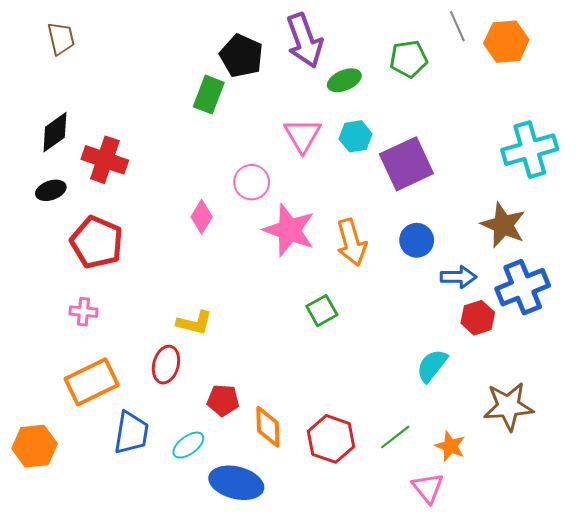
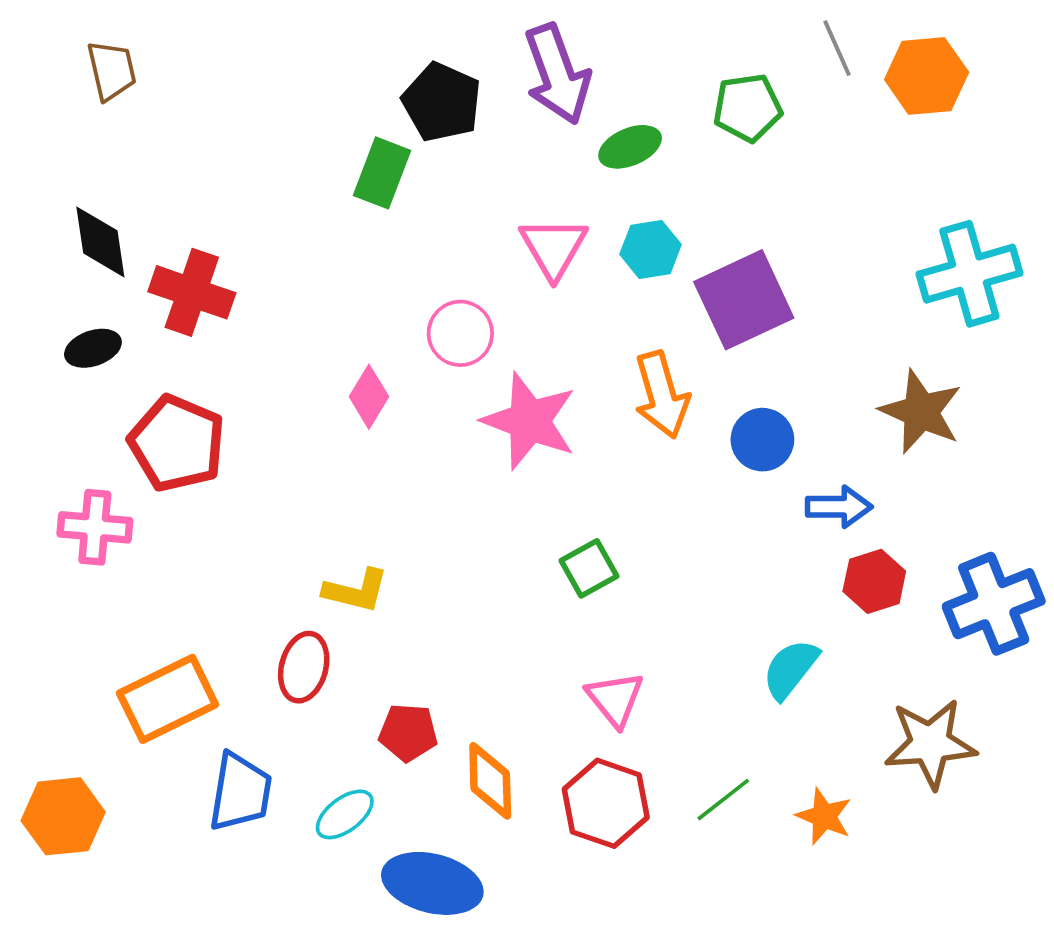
black diamond: (55, 132) -> (100, 242), turned -63
orange arrow: (351, 242) -> (662, 395), moved
blue cross: (523, 287) -> (994, 604), moved
pink cross: (83, 312) -> (95, 527), moved, size x1.4
pink triangle: (428, 488) -> (615, 699), moved

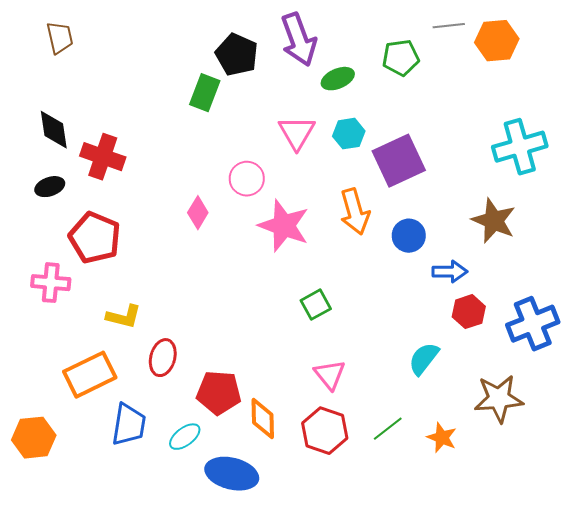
gray line: (837, 48) -> (449, 26), turned -72
yellow L-shape: (356, 591) -> (124, 317), moved
red pentagon: (408, 732) -> (219, 393), size x1.4

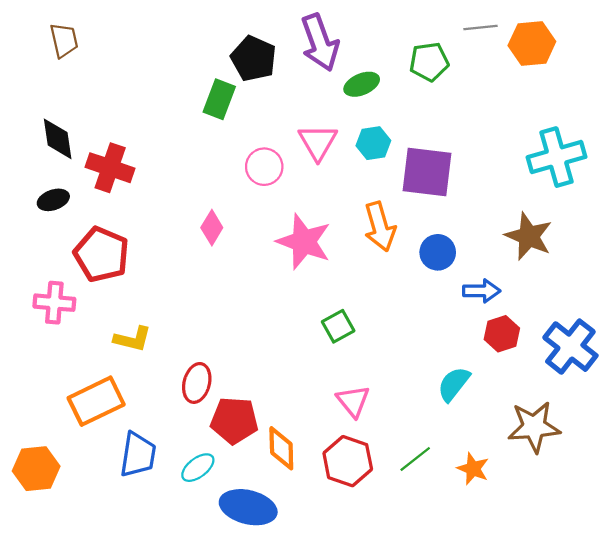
purple square: (399, 161) -> (427, 172), turned 32
pink circle: (247, 179) -> (264, 167), moved
blue cross: (533, 324) -> (570, 347), turned -30
red ellipse: (163, 358) -> (197, 383), moved

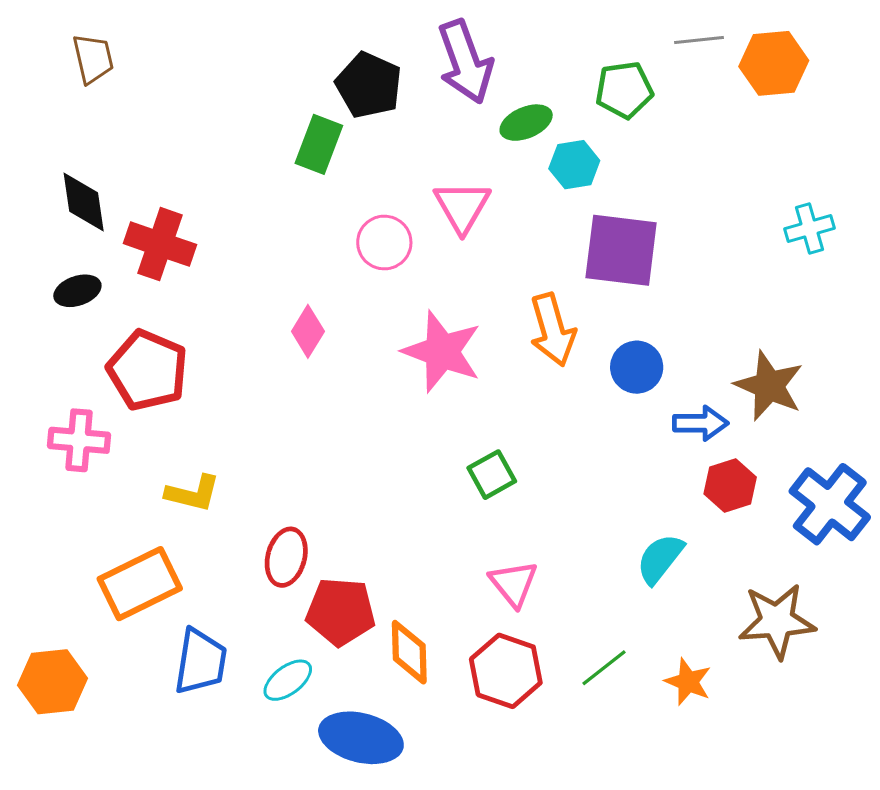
cyan hexagon: (373, 143) -> (574, 165), moved
cyan cross: (557, 157) -> (810, 228), size x0.6
brown star: (529, 236) -> (769, 386), moved

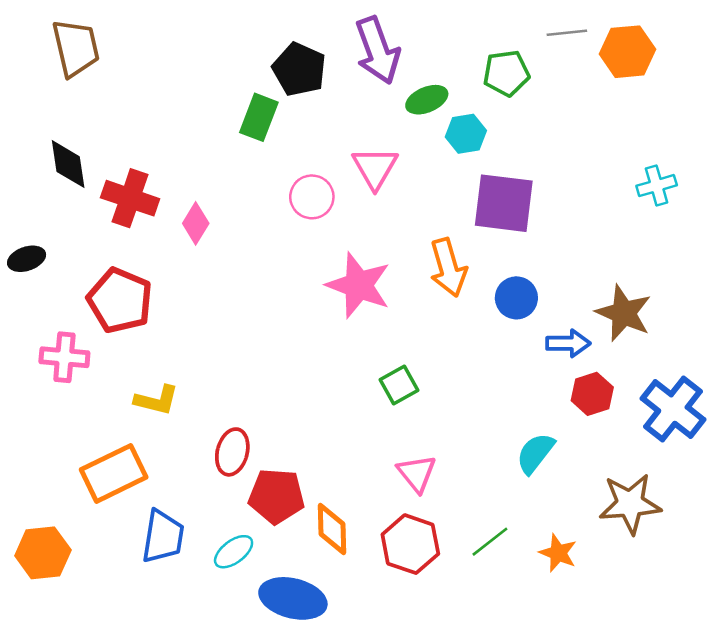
brown trapezoid: (93, 59) -> (76, 48), size x1.4
black ellipse: (77, 291) -> (27, 259), moved
pink diamond: (308, 331) -> (196, 223), moved

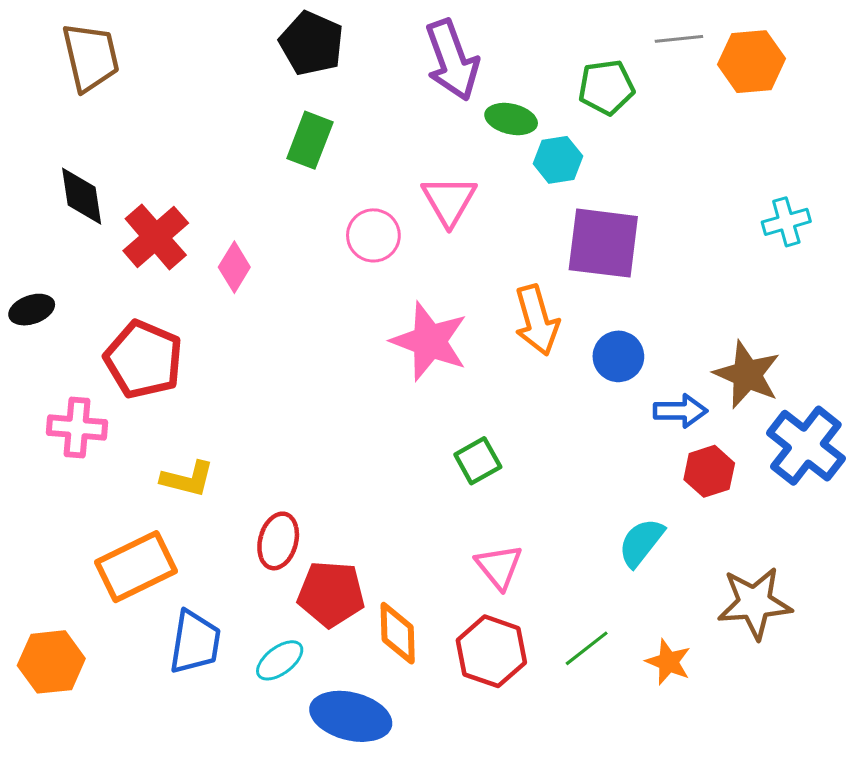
black pentagon: (299, 69) -> (311, 43), moved
green ellipse: (427, 100) -> (511, 119), turned 36
red cross: (130, 198) -> (156, 237), turned 30
blue cross: (673, 409) -> (806, 446), moved

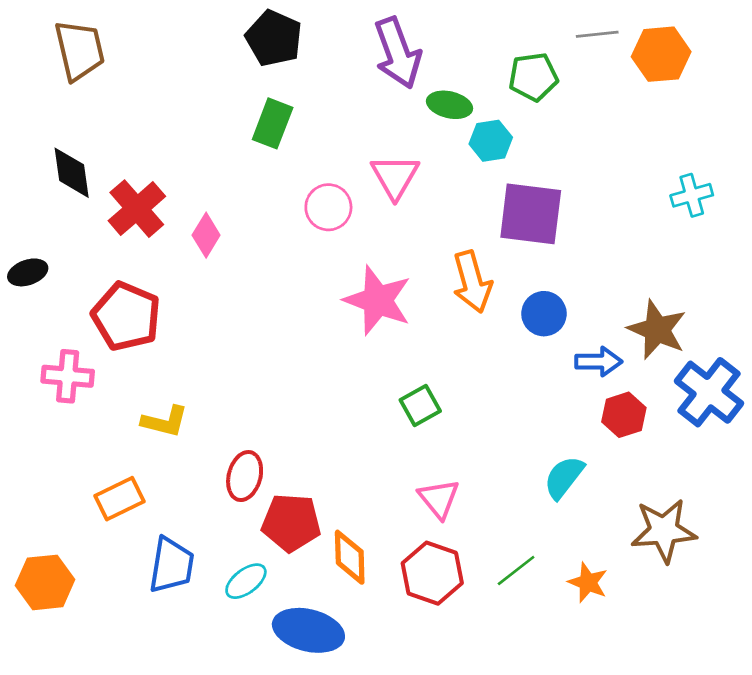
orange rectangle: (136, 567) -> (120, 499), size x0.7

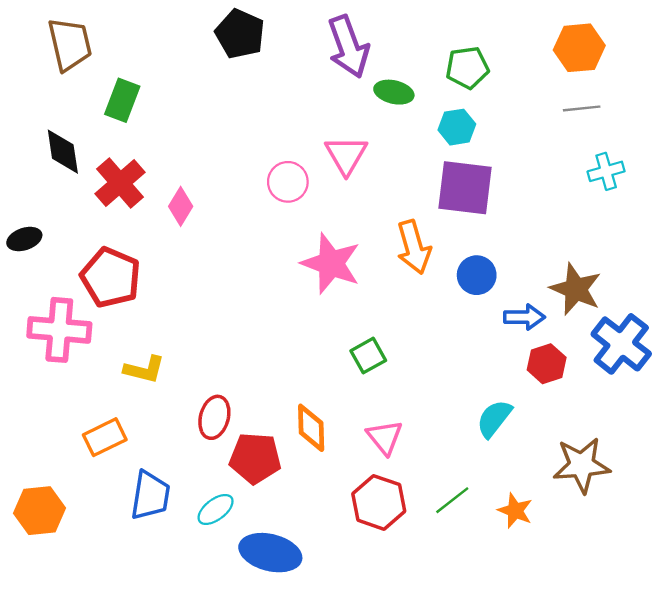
gray line: (597, 34) -> (582, 108), moved
green rectangle: (273, 123) -> (122, 100), moved
cyan hexagon: (491, 141) -> (457, 127), moved
pink cross: (68, 376) -> (59, 330), size x1.4
orange diamond: (350, 557) -> (311, 428), moved

